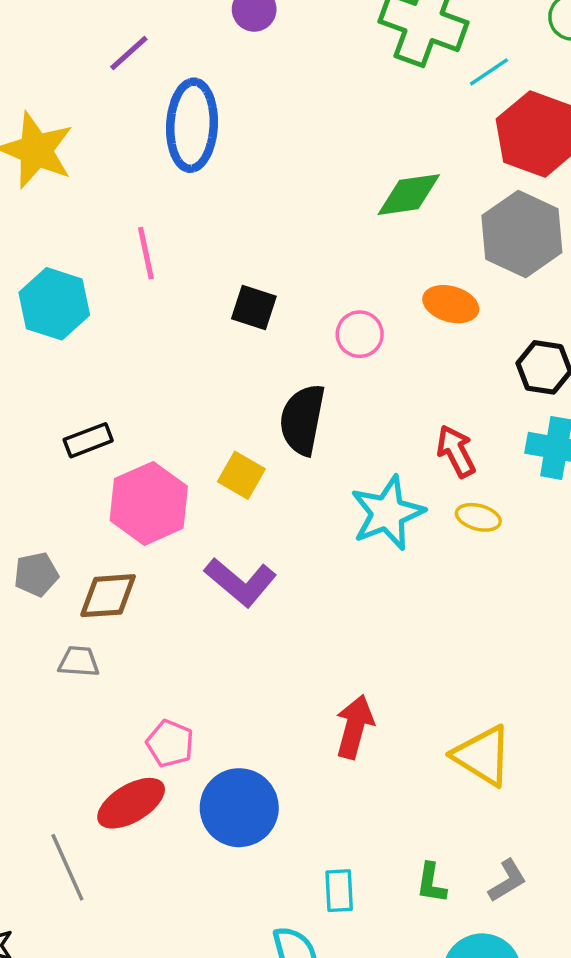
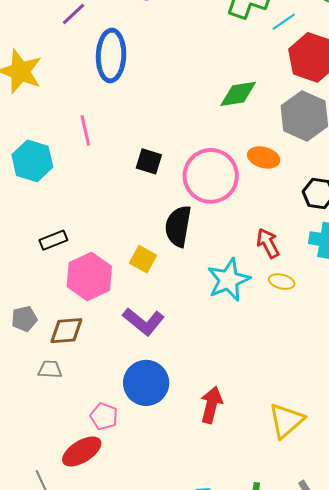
pink circle: (360, 334) -> (211, 176), size x2.0
yellow triangle: (483, 756) -> (286, 421), turned 48
blue circle: (239, 808) -> (146, 383), moved

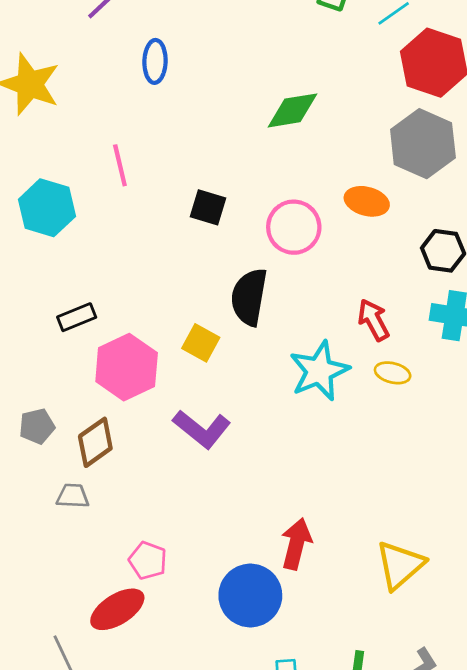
blue ellipse: (111, 56) -> (155, 61), size x0.6
green diamond: (238, 94) -> (292, 110), moved
pink circle: (211, 176) -> (294, 227), size x0.7
brown diamond: (66, 331) -> (95, 442), turned -30
blue circle: (146, 383) -> (250, 595), moved

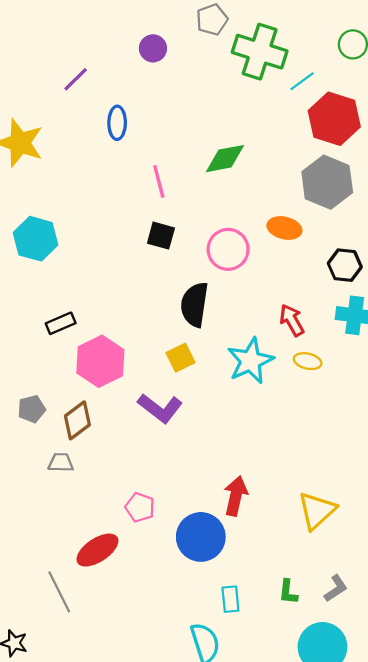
pink line: (120, 165) -> (159, 181), moved
yellow square: (201, 343) -> (180, 358), moved, turned 36
pink pentagon: (148, 561) -> (140, 507), moved

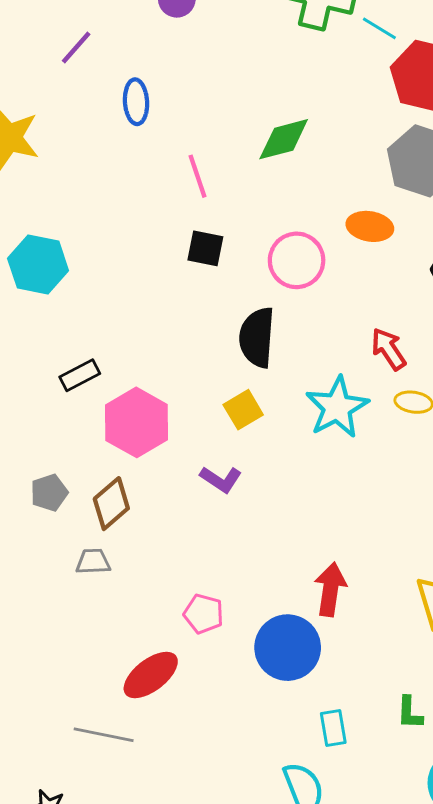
cyan line: (302, 81) -> (379, 28), turned 72
purple L-shape: (160, 408) -> (221, 479), size x0.7
gray line: (59, 592) -> (104, 735), turned -48

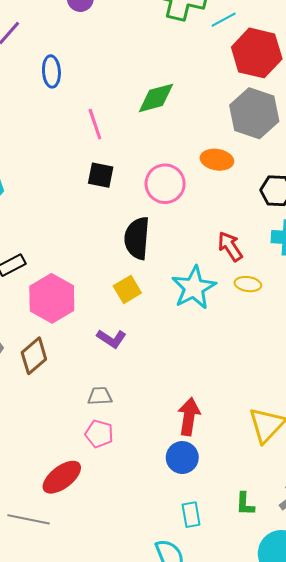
cyan line: (379, 28) -> (224, 20), turned -60
gray trapezoid: (93, 561) -> (100, 396), moved
blue circle: (288, 648) -> (182, 458), moved, size x0.7

